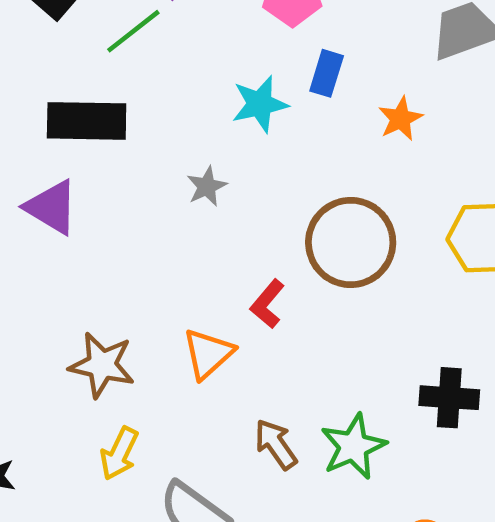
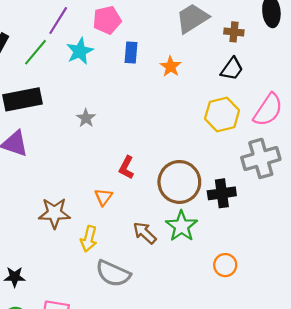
cyan star: (260, 104) -> (80, 51), moved
brown circle: (351, 243) -> (179, 182), moved
orange triangle: (208, 354) -> (104, 197), size x0.7
yellow arrow: (119, 453) -> (89, 239), moved

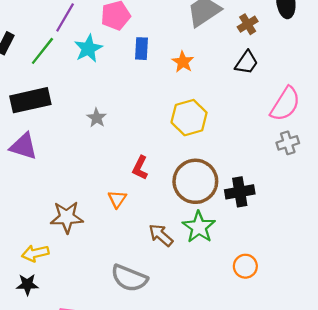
brown cross: (234, 32) -> (248, 24), turned -36
yellow hexagon: (222, 114) -> (189, 118), moved
gray cross: (261, 158) -> (288, 143), moved, size x0.6
yellow arrow: (89, 239) -> (35, 253), moved, turned 65

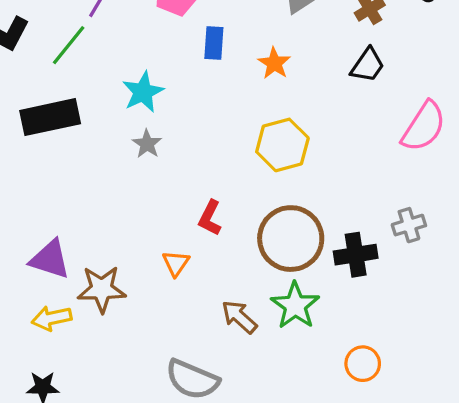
cyan star: (88, 49) -> (143, 92), moved
gray cross: (288, 143) -> (409, 225), moved
purple triangle: (24, 146) -> (50, 259), moved
yellow arrow: (35, 253) -> (52, 318), moved

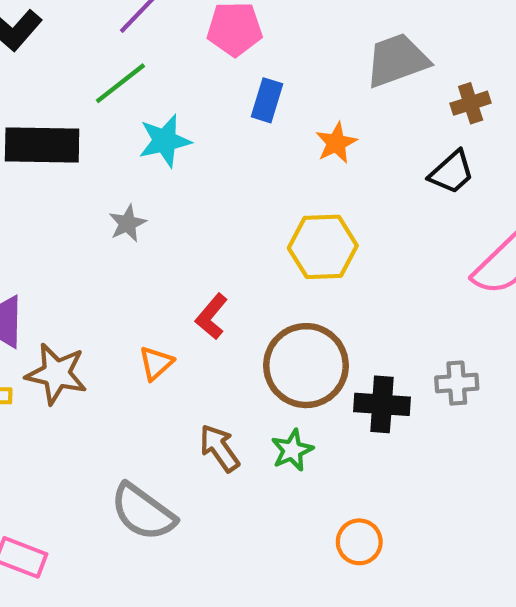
green line: (69, 45) -> (120, 83), moved
gray star: (147, 144) -> (127, 223), moved
green star: (295, 306) -> (292, 450), size x0.7

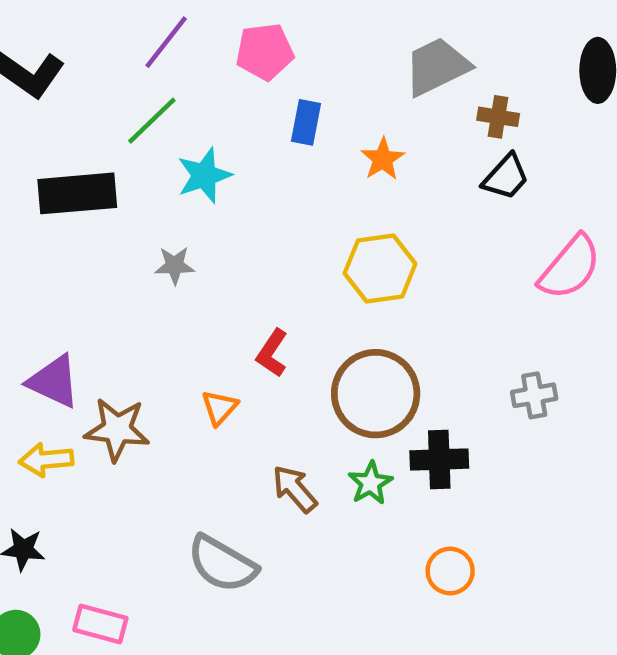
brown cross: (471, 103) -> (498, 117), moved, turned 33
gray star: (127, 223) -> (175, 265), turned 30
black cross: (382, 404) -> (439, 460), moved

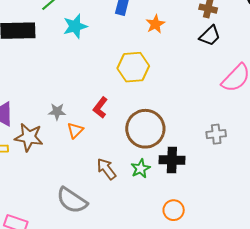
gray star: (175, 265) -> (57, 112), moved
yellow hexagon: (380, 268) -> (133, 67), moved

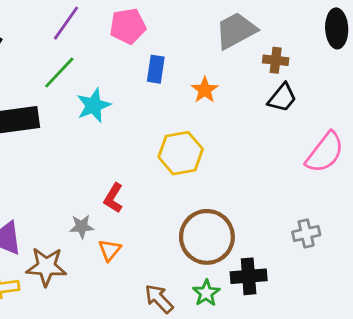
red L-shape: (100, 108) -> (113, 198), moved

